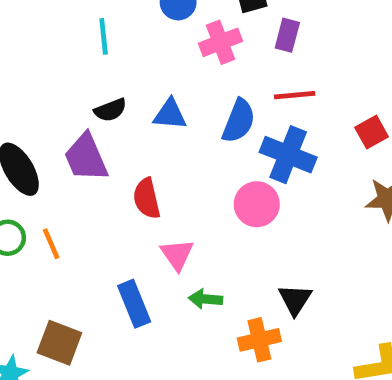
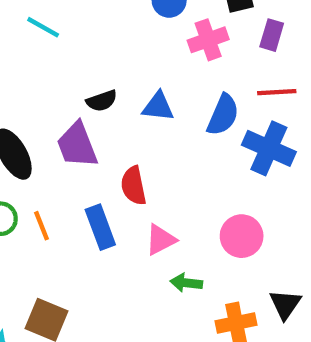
cyan line: (104, 36) -> (43, 27), moved, turned -56
pink circle: (257, 204) -> (242, 236), moved
pink triangle: (177, 255) -> (161, 240), turned 36
black triangle: (295, 300) -> (285, 304), moved
blue rectangle: (134, 304) -> (100, 227), moved

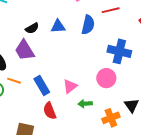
blue cross: (269, 148) -> (119, 51), moved
red semicircle: (133, 186) -> (50, 111), moved
orange line: (41, 226) -> (14, 81), moved, turned -40

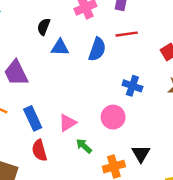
black semicircle: (32, 28) -> (44, 27), moved, turned 136
blue cross: (119, 51) -> (132, 86), size x0.7
green arrow: (85, 104) -> (84, 146), turned 40

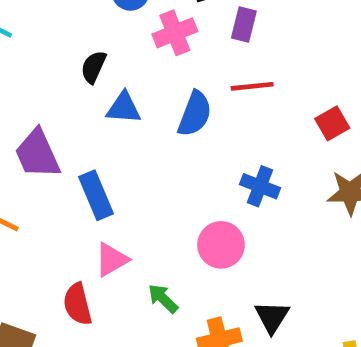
blue rectangle: (33, 118) -> (96, 195), moved
pink triangle: (67, 123) -> (111, 260), moved

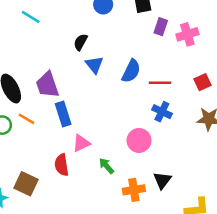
pink cross: (175, 33) -> (187, 34), moved
red line: (252, 86) -> (160, 83), moved
blue triangle: (124, 108) -> (94, 65), turned 42
blue rectangle: (96, 195) -> (63, 114), moved

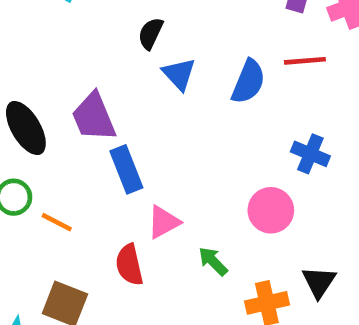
red line: (160, 83) -> (305, 61), moved
orange line: (26, 119) -> (57, 222), moved

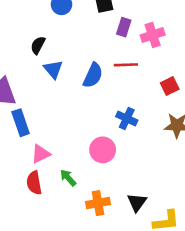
red semicircle: (129, 265) -> (34, 183), moved
black triangle: (319, 282) -> (137, 202), moved

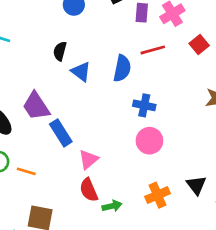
red square: (170, 86) -> (199, 44), moved
blue cross: (127, 118) -> (144, 105), moved
green arrow: (68, 178) -> (112, 206), moved, turned 132

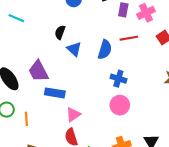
blue rectangle: (61, 133) -> (55, 93), turned -54
orange line: (26, 171) -> (26, 119), turned 64

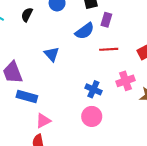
pink cross: (146, 13) -> (126, 81), moved
black semicircle: (60, 32) -> (27, 15), moved
blue semicircle: (105, 50) -> (85, 31), moved, turned 30

